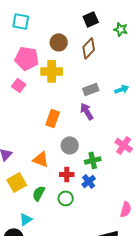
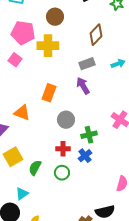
brown diamond: (89, 48) -> (96, 35), moved
orange triangle: (41, 159) -> (22, 113), moved

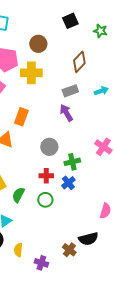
orange rectangle: (49, 93) -> (21, 117), moved

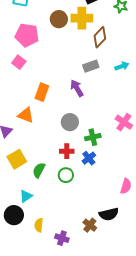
yellow cross: (31, 73) -> (82, 18), moved
purple arrow: (66, 113) -> (77, 88), moved

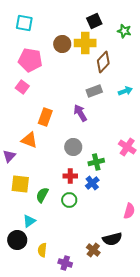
yellow square: (17, 159) -> (20, 184), turned 36

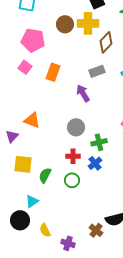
orange rectangle: (45, 117) -> (53, 72), moved
yellow semicircle: (42, 250) -> (45, 230), turned -32

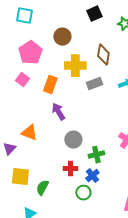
yellow cross: (88, 23) -> (75, 66), moved
pink pentagon: (33, 40) -> (30, 53), turned 30
brown diamond: (106, 42) -> (103, 55), turned -35
purple arrow: (83, 93) -> (58, 112), moved
green circle: (72, 180) -> (83, 193), moved

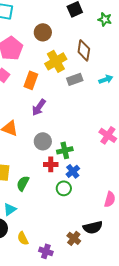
yellow cross: (75, 66) -> (56, 61), turned -30
purple arrow: (58, 112) -> (39, 107), turned -114
gray circle: (73, 140) -> (43, 141), moved
green cross: (96, 155) -> (65, 150), moved

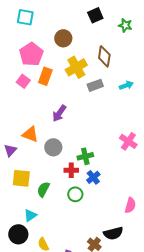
orange rectangle: (31, 80) -> (45, 76), moved
gray circle: (43, 141) -> (53, 147), moved
green circle: (64, 188) -> (75, 194), moved

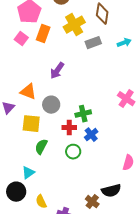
yellow square: (21, 178) -> (31, 124), moved

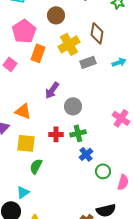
pink square: (21, 39) -> (10, 64), moved
gray circle: (51, 105) -> (73, 106), moved
red cross: (69, 128) -> (56, 134), moved
green circle: (73, 152) -> (103, 171), moved

